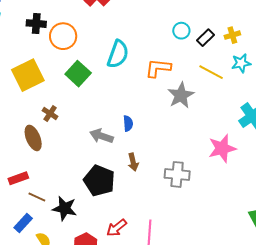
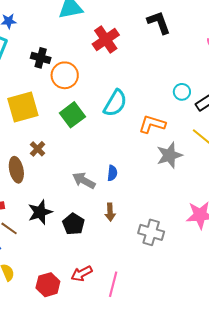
black pentagon: (99, 181) -> (73, 224), size x0.7
black star: (65, 208) -> (40, 212), moved, turned 30

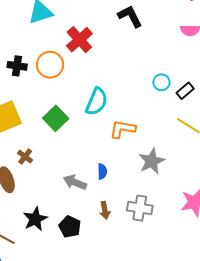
orange circle: (65, 75) -> (50, 65), moved
orange L-shape: (152, 124) -> (122, 129), moved
gray star: (169, 155) -> (152, 161), moved
gray cross: (151, 232) -> (140, 208), moved

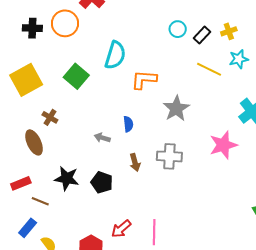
gray arrow: (75, 182) -> (102, 138), size x0.7
black star: (35, 219) -> (67, 178), turned -30

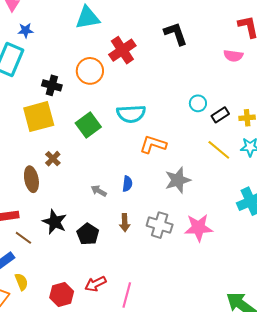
black cross: (32, 28) -> (52, 85), moved
cyan semicircle: (115, 55) -> (131, 114), turned 56
pink star: (223, 145) -> (199, 228), moved

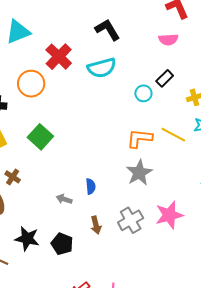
cyan semicircle: (131, 114) -> (102, 68), moved
black rectangle: (220, 115) -> (165, 78), moved
orange L-shape: (153, 144) -> (140, 138), moved
gray cross: (160, 225) -> (131, 220), turned -35

